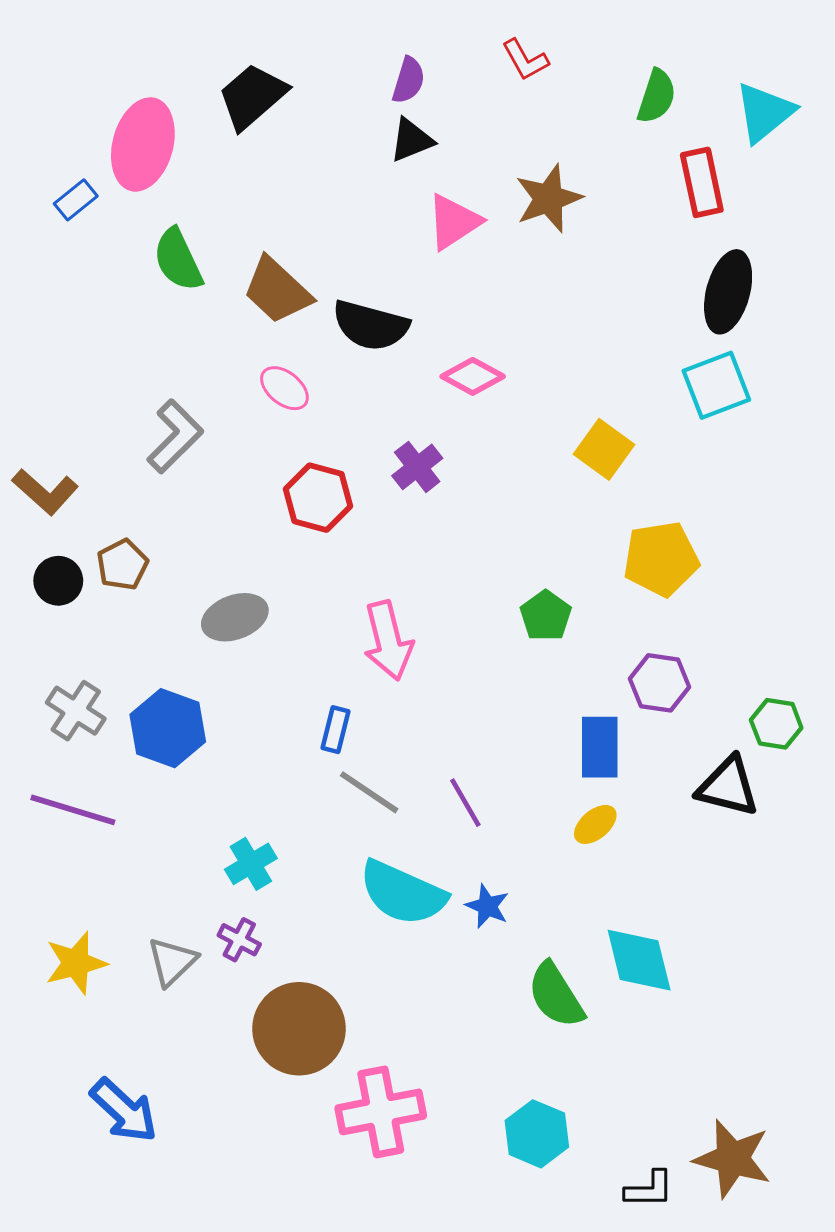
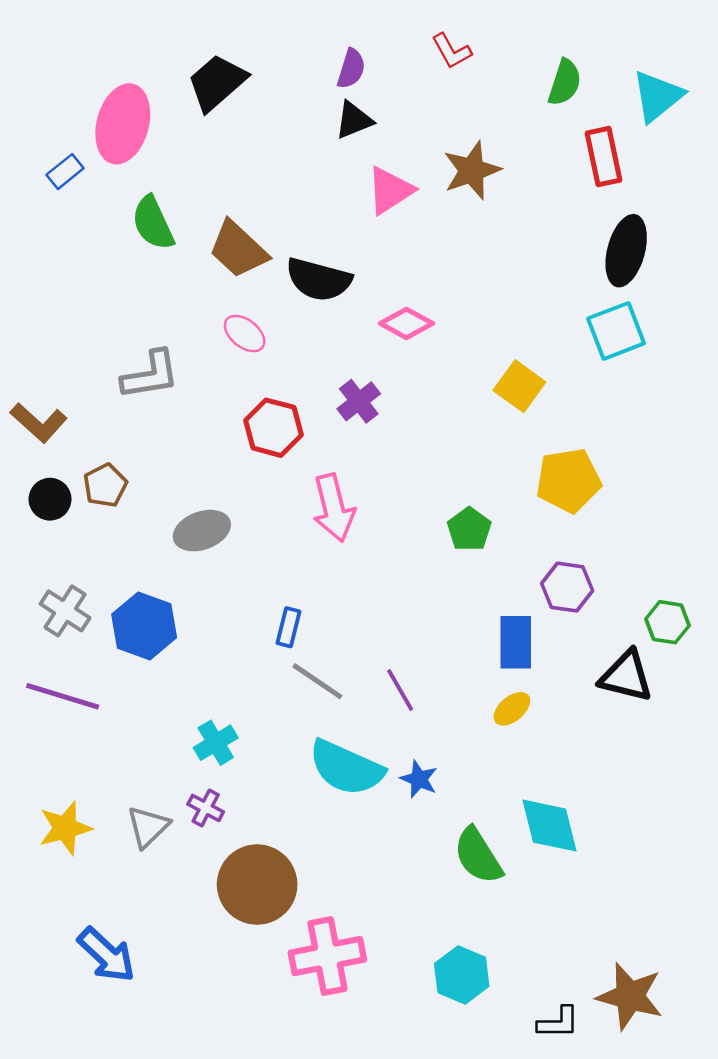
gray L-shape: (175, 436) -> (150, 375), turned 36
pink arrow: (388, 641) -> (334, 508), moved

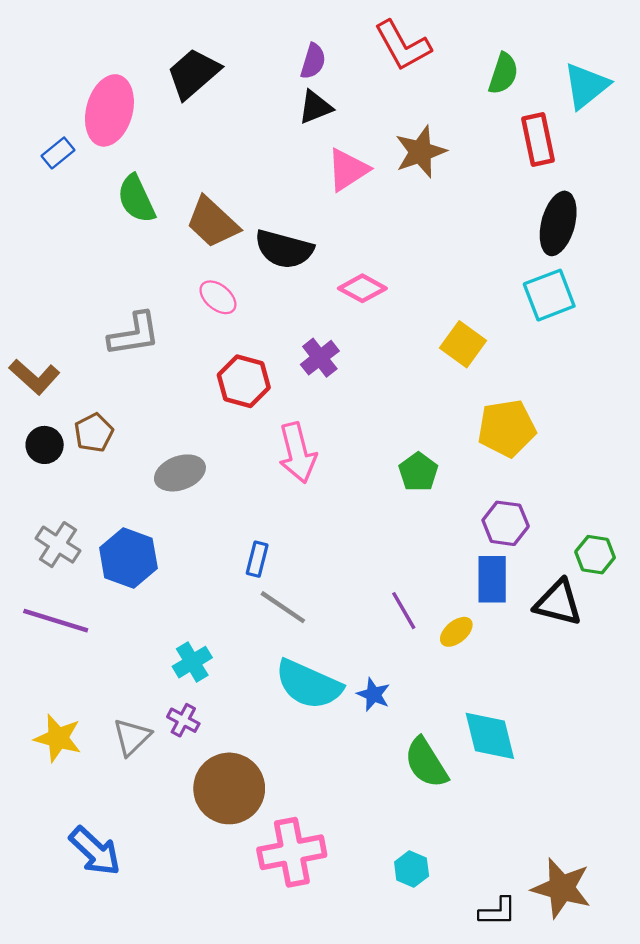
red L-shape: (452, 51) -> (403, 46), size x1.6
blue rectangle: (516, 642) -> (492, 579), moved
purple line: (400, 690) -> (404, 611), moved
yellow star: (65, 828) -> (58, 738), turned 30
cyan hexagon: (462, 975) -> (412, 869), size x0.7

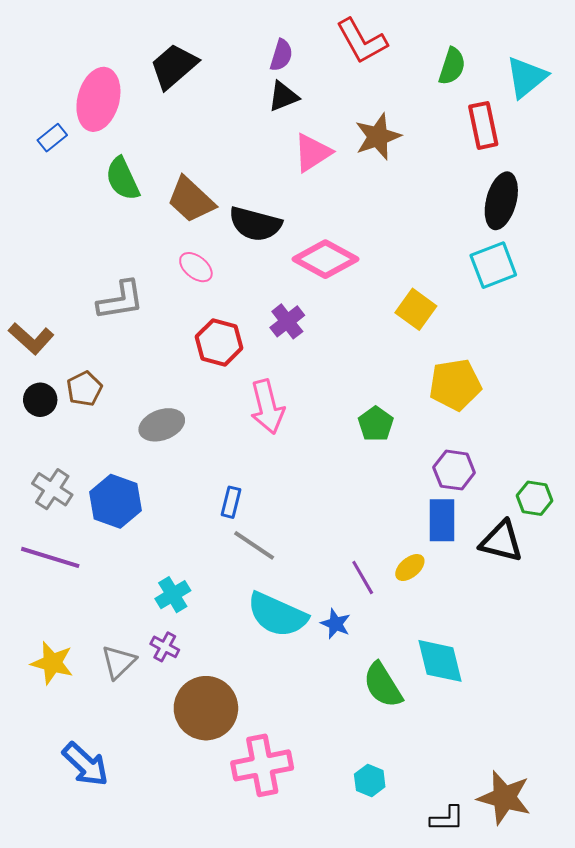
pink diamond: (362, 288) -> (325, 259), size x1.5
purple line: (404, 611) -> (363, 578), moved

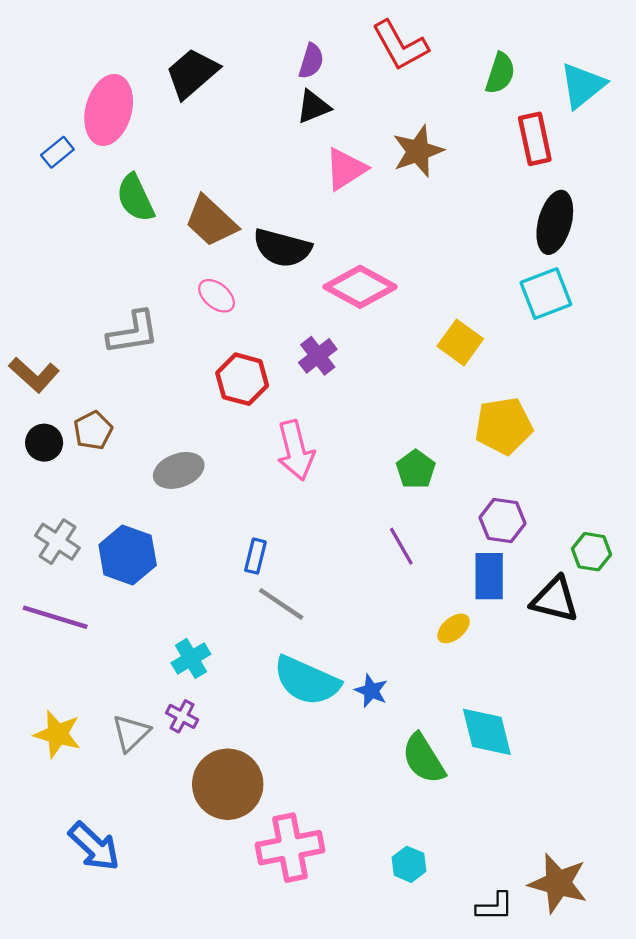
purple line: (363, 578) -> (401, 546), moved

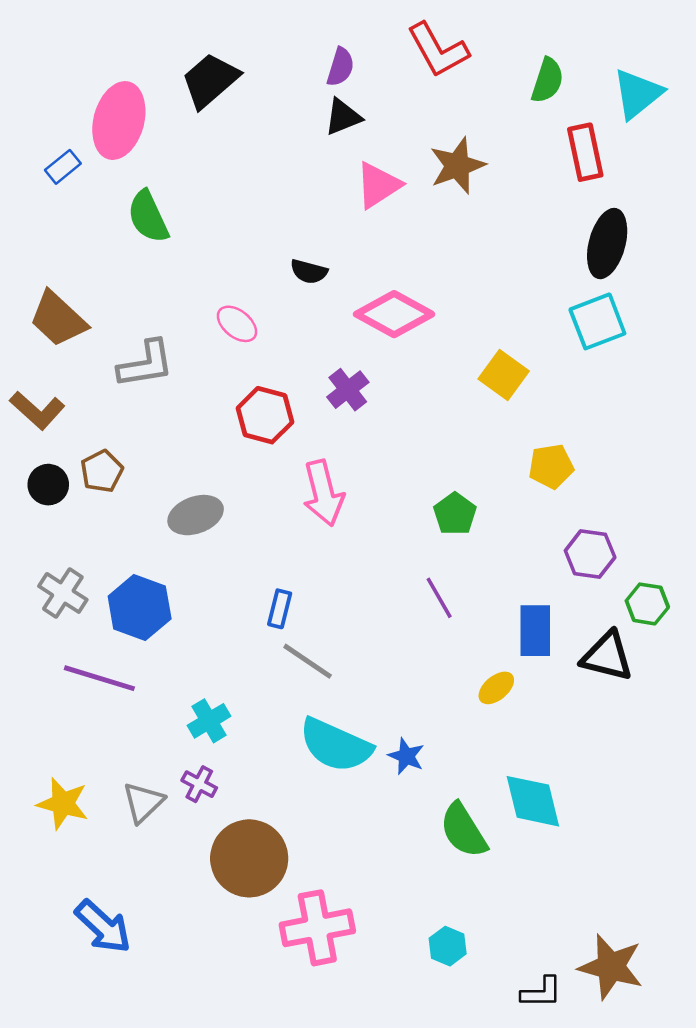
brown trapezoid: (211, 221) -> (58, 319), moved
black semicircle: (282, 248) -> (309, 272), size x0.6
yellow pentagon: (504, 426) -> (551, 466), size x0.7
purple hexagon: (502, 521) -> (590, 554), moved
purple line: (55, 617) -> (99, 678), moved

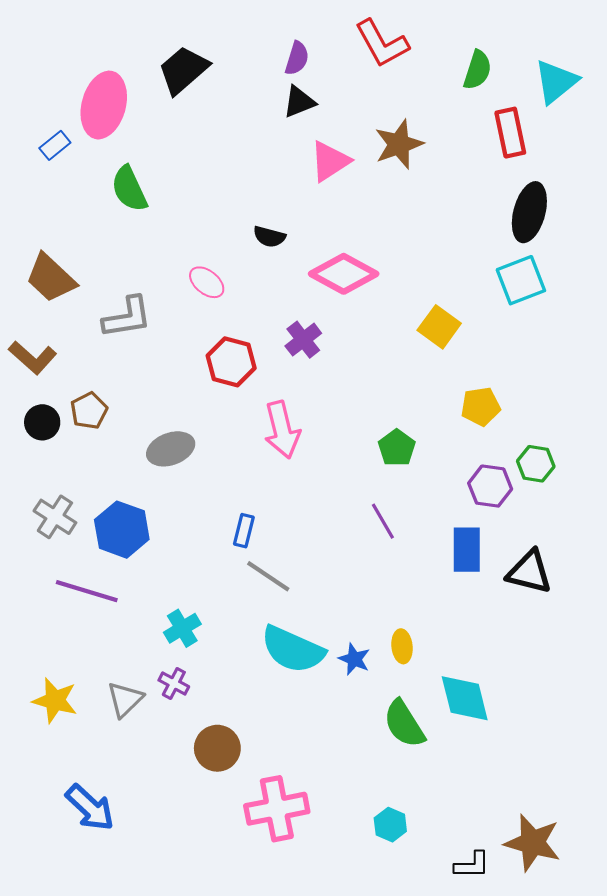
purple hexagon: (590, 554) -> (490, 486), moved
green hexagon: (647, 604) -> (536, 464), moved
yellow ellipse: (496, 688) -> (402, 646), moved, turned -56
brown circle: (249, 858) -> (217, 748), size x0.7

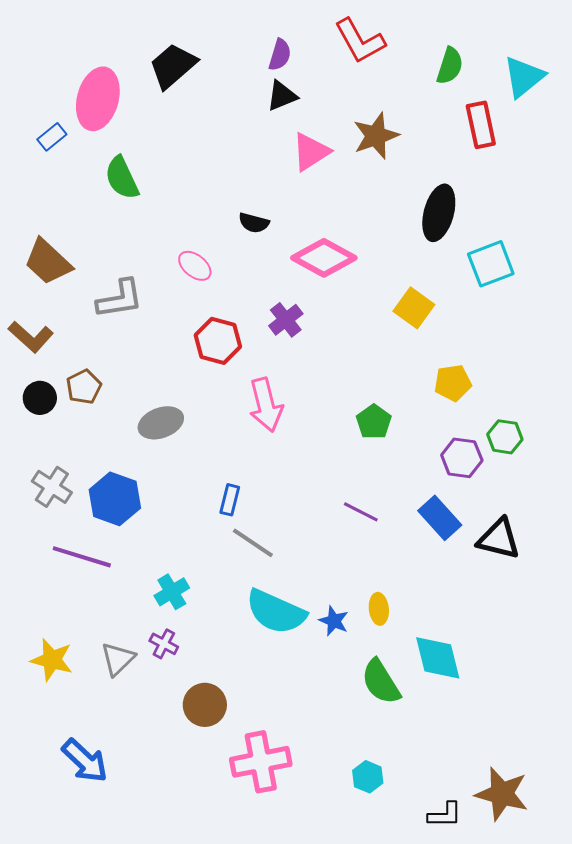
black ellipse: (529, 212) -> (439, 213), moved
purple line: (383, 521) -> (361, 512), moved, turned -33
blue rectangle: (467, 550) -> (440, 518), turned -42

